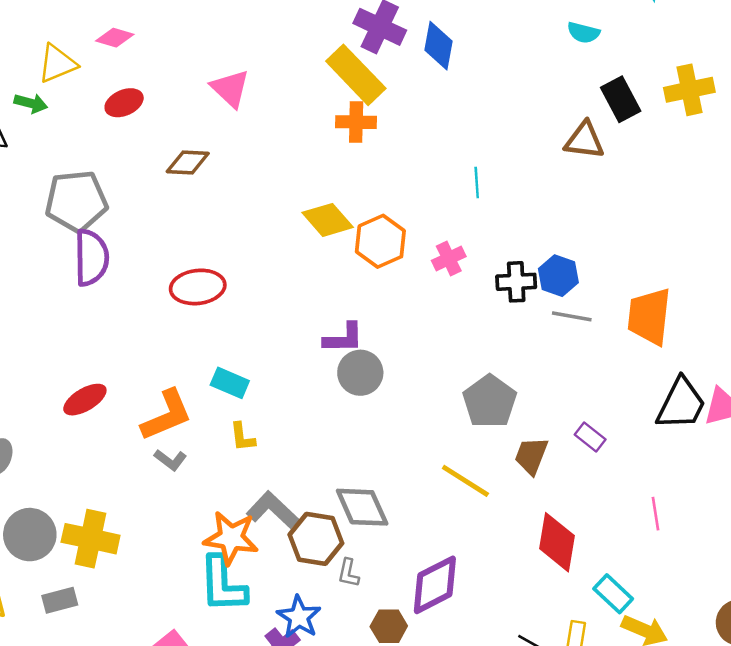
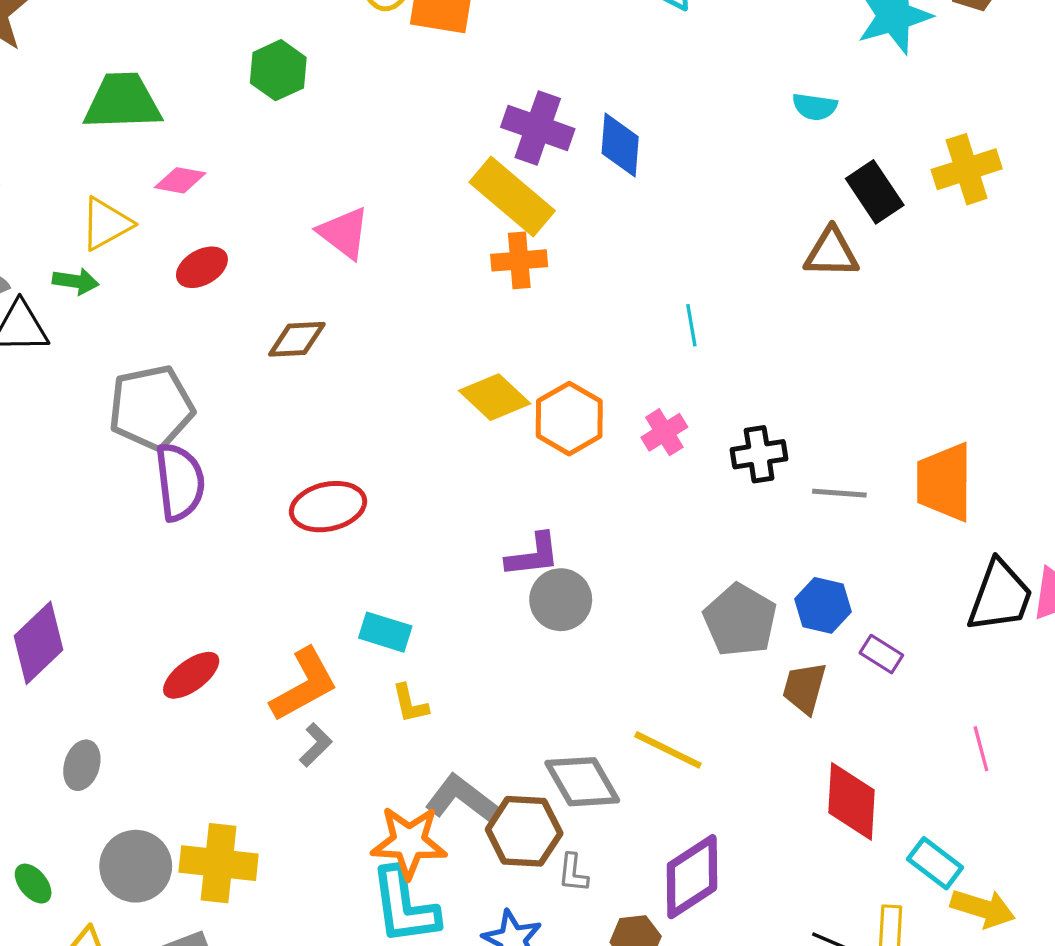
blue hexagon: (558, 276) -> (823, 605), moved
gray L-shape: (170, 460) -> (316, 745), turned -76
yellow line: (465, 481) -> (668, 750), moved

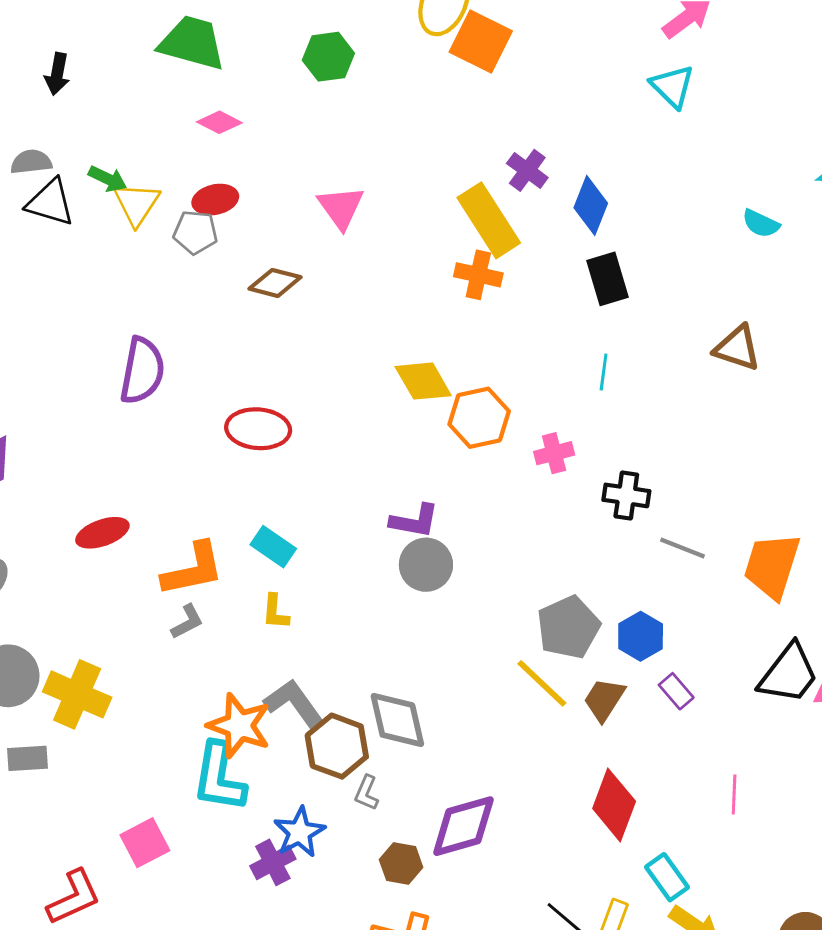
purple cross: (538, 128) -> (527, 170), size x0.7
black rectangle: (875, 192) -> (607, 279), moved
yellow triangle: (106, 224) -> (137, 204), moved, turned -45
gray pentagon: (151, 408) -> (195, 232), moved, size x0.6
yellow line: (668, 750) -> (542, 683), moved

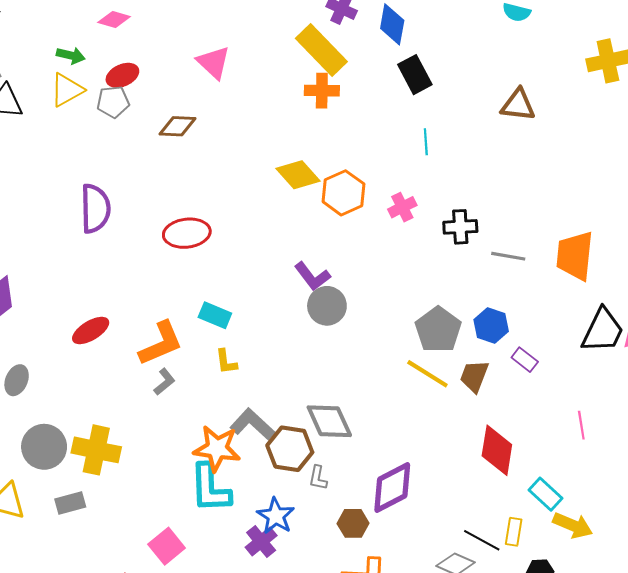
green arrow: (108, 179) -> (71, 55), moved
yellow triangle: (137, 204) -> (67, 90), turned 39
purple L-shape: (414, 521) -> (312, 276), turned 54

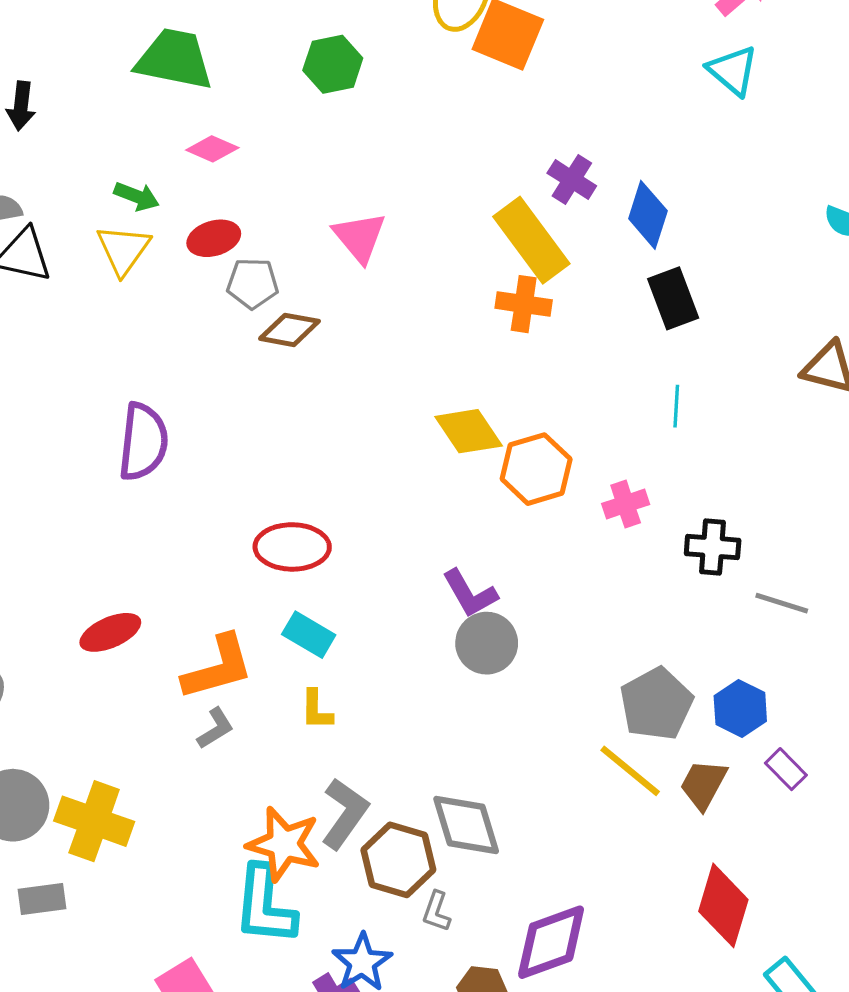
yellow triangle: (67, 90) -> (123, 250), turned -33
gray pentagon: (113, 102) -> (253, 283), moved
red ellipse: (187, 233) -> (292, 547), moved
gray L-shape: (252, 424) -> (345, 813), turned 75

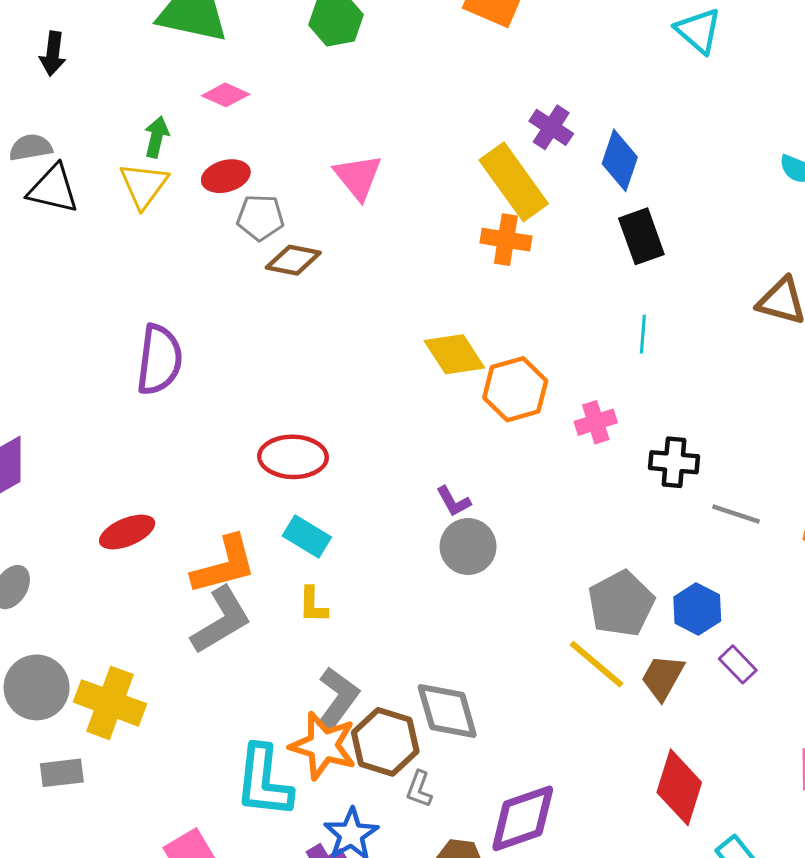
green arrow: (137, 196) -> (156, 137), turned -99
purple L-shape: (470, 594) -> (453, 501), size x0.7
gray L-shape: (215, 728) -> (221, 620), size x1.8
orange star: (284, 844) -> (323, 746), moved

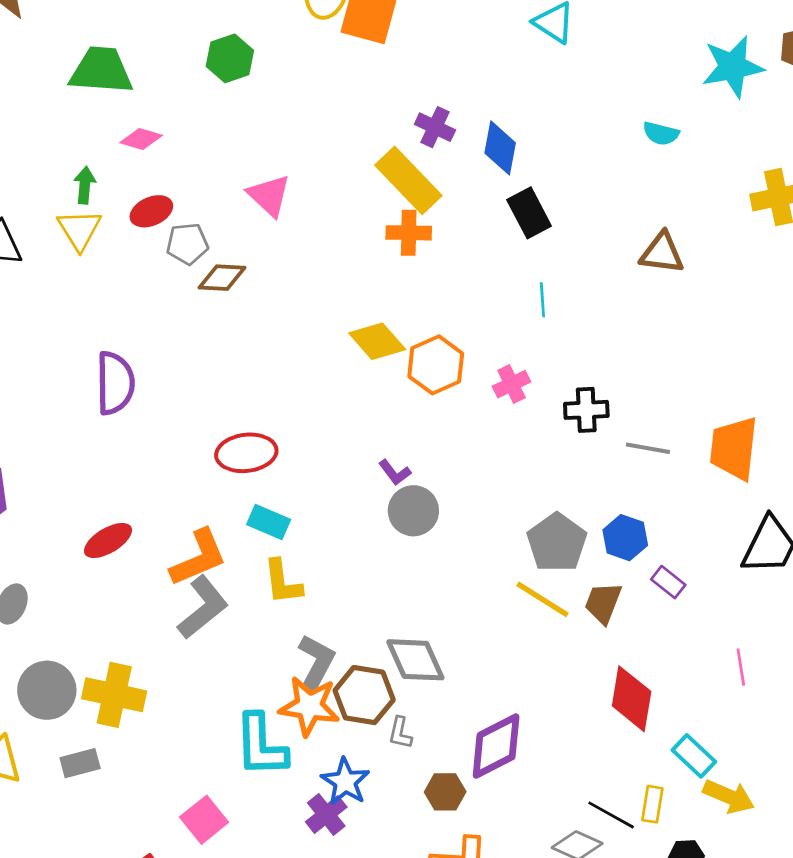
yellow L-shape: (313, 605) -> (283, 582), size x1.4

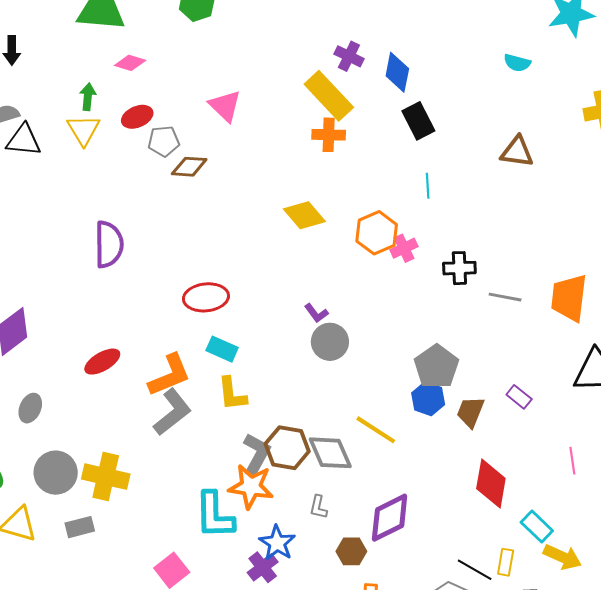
orange hexagon: (436, 365) -> (377, 233), moved
blue hexagon: (625, 538) -> (428, 399), moved
yellow line: (542, 599) -> (376, 430), moved
brown hexagon: (364, 695) -> (287, 448), moved

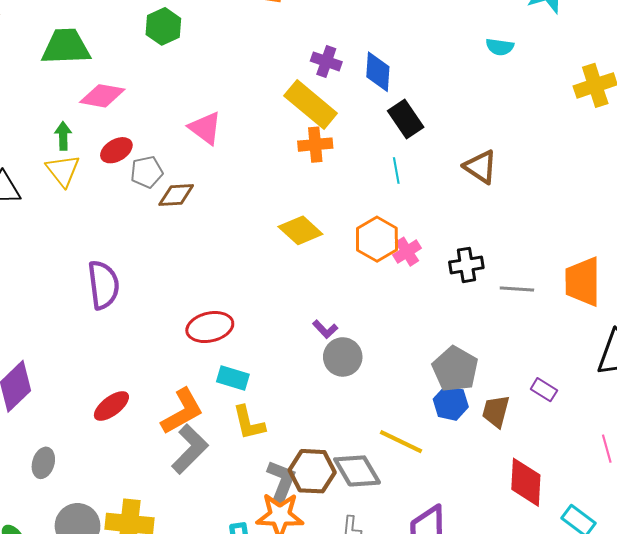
pink diamond: (130, 63) -> (102, 96), size x1.4
brown triangle: (517, 152) -> (480, 167), moved, turned 33
cyan line: (428, 186) -> (396, 171), moved

